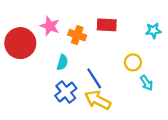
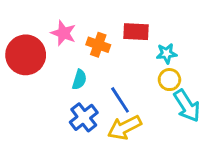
cyan star: (153, 31) -> (167, 53), moved
cyan arrow: (147, 83) -> (187, 106), size x1.6
yellow arrow: (98, 100) -> (124, 128), turned -55

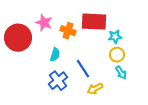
red rectangle: (136, 32) -> (94, 22), size x1.4
cyan arrow: (187, 106) -> (121, 73), moved, size x0.6
yellow arrow: (124, 128) -> (95, 89), moved, size x0.7

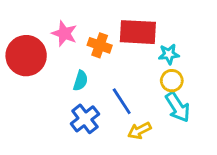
cyan arrow: (121, 73) -> (178, 107), size x1.5

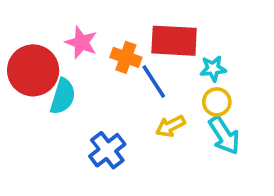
cyan semicircle: (81, 81) -> (63, 96), moved, size x1.4
blue line: (122, 101) -> (154, 82), moved
yellow arrow: (139, 131) -> (170, 126), moved

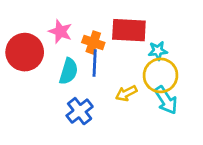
blue line: (154, 82) -> (95, 63), moved, turned 36
cyan semicircle: (63, 96) -> (69, 71), moved
yellow circle: (217, 102) -> (161, 75), size x1.6

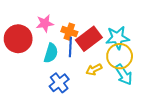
red rectangle: (129, 30) -> (89, 39), moved, turned -40
pink star: (60, 32) -> (45, 23), turned -30
cyan star: (158, 51) -> (118, 38), size x1.6

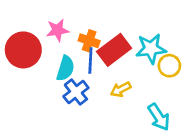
yellow circle: (120, 56) -> (169, 66), moved, size x0.7
cyan arrow: (124, 75) -> (159, 117), moved
blue cross: (59, 83) -> (76, 92), moved

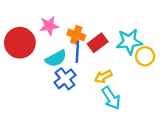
red rectangle: (114, 50) -> (98, 43), size x0.7
cyan semicircle: (65, 68) -> (56, 59), turned 45
cyan arrow: (159, 117) -> (111, 98), moved

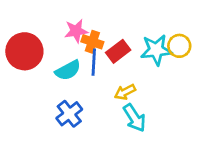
pink star: (49, 26) -> (76, 31), moved
yellow circle: (145, 56) -> (179, 46), moved
blue cross: (65, 79) -> (69, 114), moved

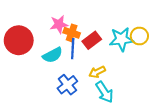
blue cross: (69, 114) -> (67, 85), moved

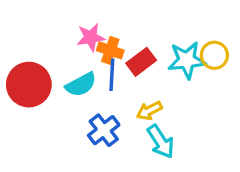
red circle: (19, 40) -> (29, 85), moved

